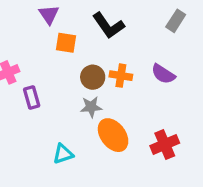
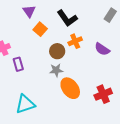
orange square: (66, 43) -> (40, 29), turned 32
orange cross: (121, 76) -> (75, 41), moved, turned -32
cyan triangle: (63, 154) -> (25, 104), moved, size x1.5

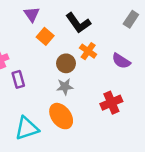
orange cross: (75, 41) -> (88, 51), turned -32
orange ellipse: (70, 88) -> (61, 116), moved
red cross: (103, 94) -> (111, 103), moved

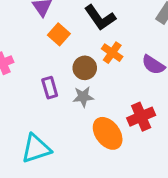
purple rectangle: (18, 79) -> (50, 88), moved
orange ellipse: (61, 116) -> (108, 133), moved

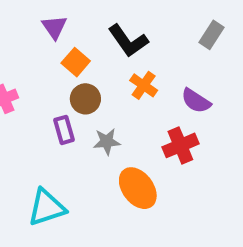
brown circle: (85, 68) -> (85, 99), moved
red cross: (141, 117) -> (180, 145), moved

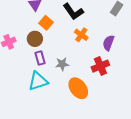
brown circle: (85, 99) -> (35, 39), moved
purple semicircle: (196, 101) -> (108, 43), turned 77
cyan triangle: (47, 207) -> (38, 81), moved

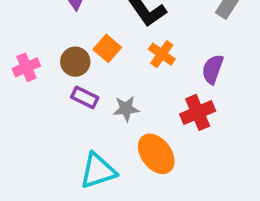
orange square: (46, 23) -> (107, 48), moved
purple rectangle: (40, 58) -> (85, 97), turned -48
cyan triangle: (38, 81) -> (98, 171), moved

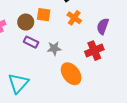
orange square: (107, 48) -> (44, 15), turned -32
cyan triangle: (98, 171) -> (18, 83), moved, turned -30

